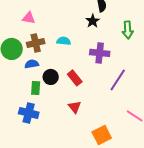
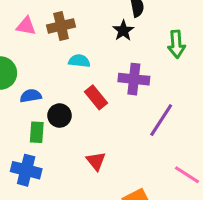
brown cross: (36, 43) -> (61, 26), moved
red rectangle: (75, 78) -> (96, 97), moved

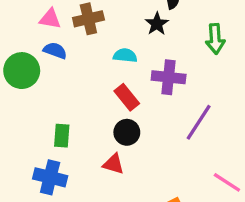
cyan semicircle: (79, 61) -> (125, 56), moved
blue semicircle: (31, 96) -> (55, 51), moved, turned 30
black circle: (60, 116) -> (127, 132), moved
red triangle: (96, 161) -> (113, 164), moved, turned -35

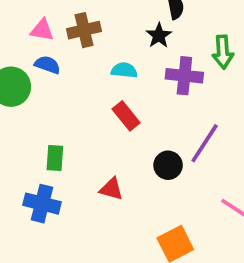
purple cross: (169, 77) -> (184, 76), moved
black circle: (127, 132) -> (168, 165), moved

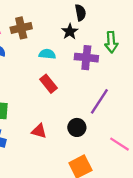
black circle: (168, 165) -> (77, 127), moved

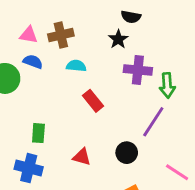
black semicircle: (80, 13) -> (131, 17), turned 112
green arrow: (111, 42) -> (167, 85), moved
cyan semicircle: (47, 54) -> (76, 66), moved

